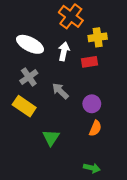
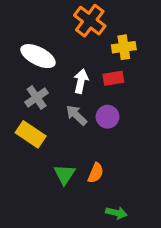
white arrow: (64, 51) -> (81, 81), moved
purple circle: (92, 104) -> (108, 117), moved
orange semicircle: (95, 128) -> (96, 173), moved

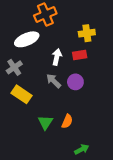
orange cross: (90, 21) -> (45, 14), moved, turned 30
white ellipse: (38, 56) -> (27, 39), turned -50
gray cross: (37, 97) -> (14, 67), moved
green arrow: (116, 213) -> (82, 149), turned -40

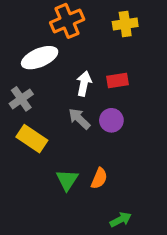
yellow cross: (87, 33) -> (125, 24), moved

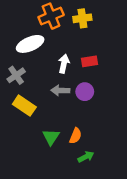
yellow cross: (125, 24) -> (82, 18), moved
gray arrow: (79, 119) -> (60, 90), turned -42
green arrow: (121, 220) -> (86, 157), moved

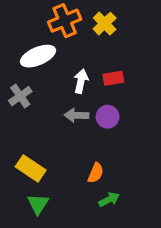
yellow cross: (82, 18) -> (105, 24), turned -36
yellow rectangle: (24, 106) -> (31, 168), moved
green triangle: (51, 137) -> (38, 204), moved

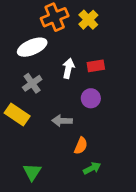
gray cross: (20, 96) -> (32, 83), moved
gray arrow: (76, 115) -> (62, 121), moved
yellow rectangle: (31, 168) -> (17, 115), moved

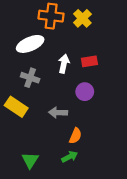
orange cross: (55, 17) -> (51, 16), turned 30
gray cross: (32, 83) -> (30, 78), turned -36
green arrow: (92, 168) -> (70, 157), moved

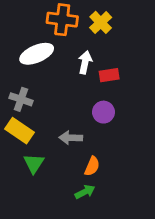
white arrow: (64, 64) -> (85, 62), moved
gray cross: (30, 78) -> (21, 99), moved
green triangle: (30, 160) -> (34, 163), moved

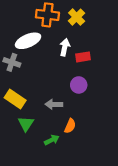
gray cross: (21, 99) -> (12, 62), moved
green arrow: (85, 192) -> (52, 140), moved

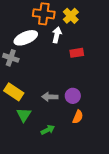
white arrow: (65, 47) -> (57, 35), moved
purple circle: (79, 85) -> (73, 96), moved
orange semicircle: (70, 126) -> (78, 117), moved

